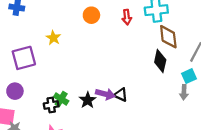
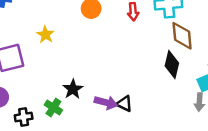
black star: (88, 100) -> (73, 89), moved
black cross: (51, 105) -> (24, 117), moved

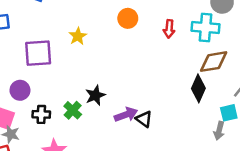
brown diamond: (182, 36) -> (214, 62), turned 76
purple arrow: (106, 103) -> (126, 115), turned -45

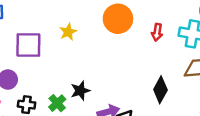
orange circle: (128, 18) -> (118, 19), size x1.5
black diamond: (198, 88) -> (160, 90), moved

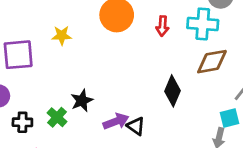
yellow star: (68, 32) -> (62, 35), turned 30

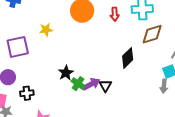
black diamond: (173, 91) -> (128, 58), turned 30
green cross: (57, 117) -> (78, 84), moved
black triangle: (136, 126) -> (105, 86), turned 32

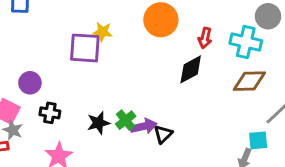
purple square: (18, 47) -> (85, 48), moved
black diamond: (128, 58) -> (191, 69), moved
black star: (66, 73) -> (98, 123), moved

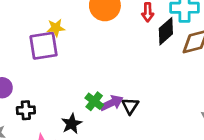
black diamond: (191, 69) -> (166, 31), moved
black star: (98, 123) -> (72, 124), moved

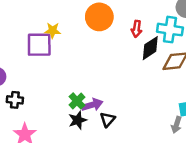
black triangle: (130, 106) -> (108, 119), moved
black star: (72, 124) -> (78, 120), moved

